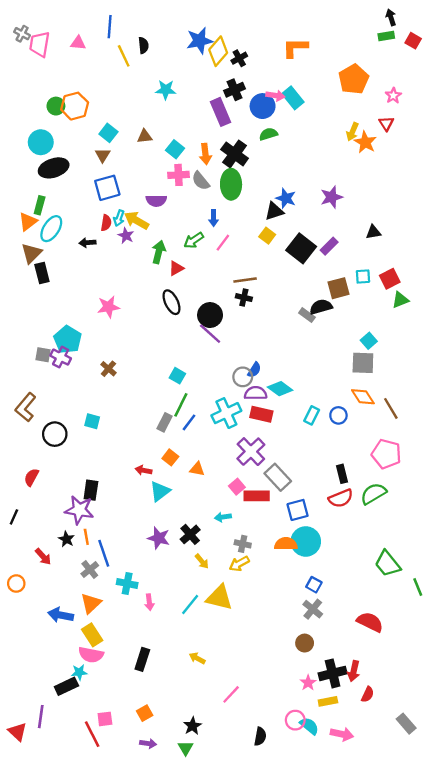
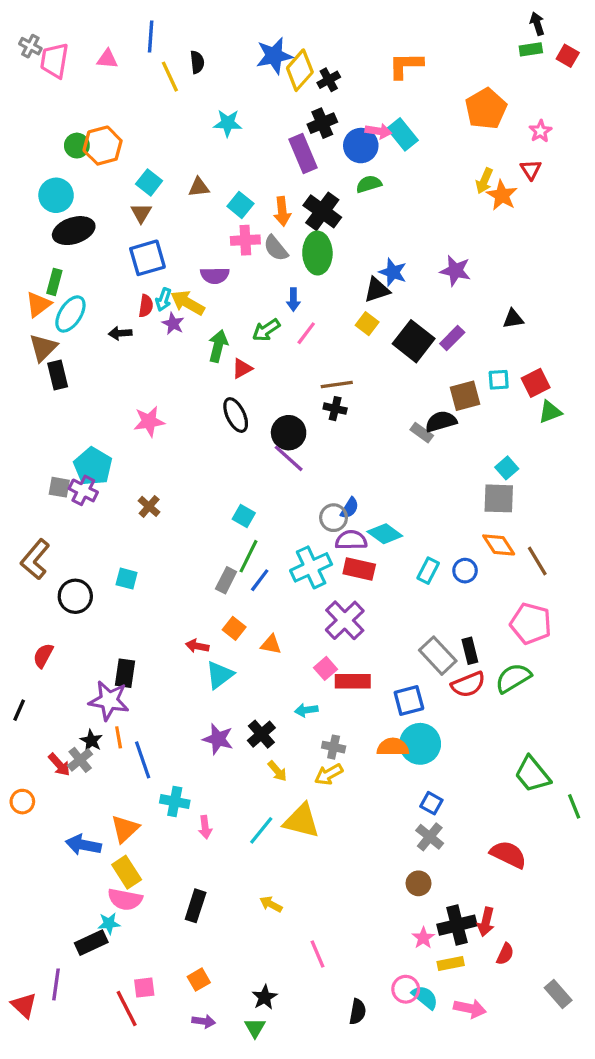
purple star: (331, 197) -> (455, 271), turned 30
gray rectangle: (278, 477) -> (438, 656), moved
gray cross: (90, 570) -> (80, 760), moved
pink line: (231, 694) -> (317, 954), turned -66

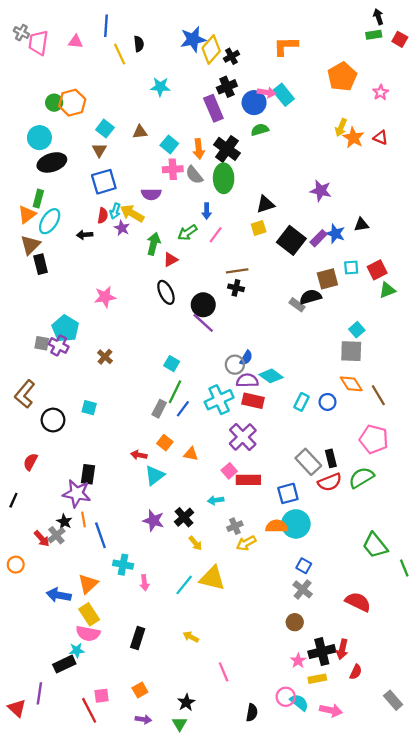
red triangle: (531, 170) -> (381, 138), moved, turned -35
blue star: (393, 272) -> (335, 234), moved
yellow square: (367, 324) -> (259, 228), turned 35
gray cross: (334, 747) -> (235, 526), turned -35
yellow arrow: (329, 774) -> (246, 543), moved

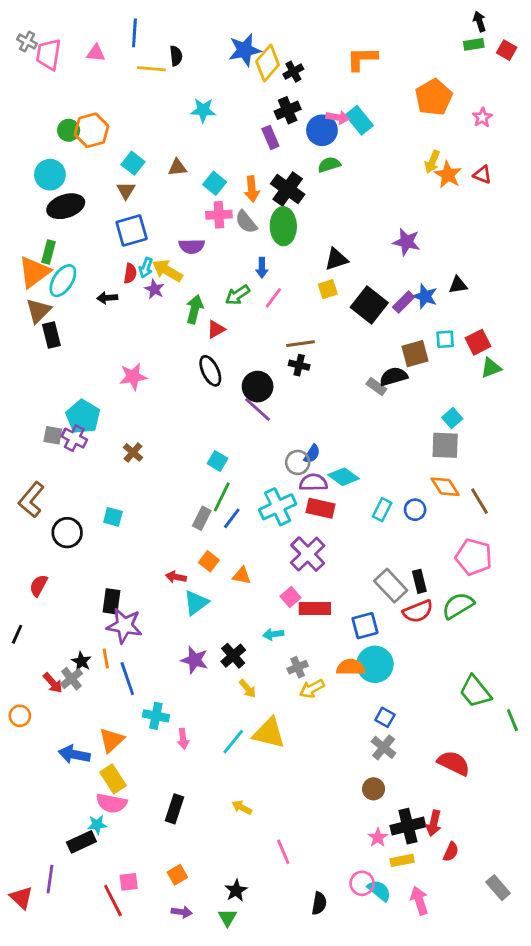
yellow line: (120, 54) -> (152, 69), turned -60
purple rectangle: (213, 108) -> (270, 137), size x0.7
orange triangle: (27, 214) -> (34, 272), size x1.4
purple star: (77, 493) -> (124, 626), moved
pink arrow: (331, 710) -> (419, 901), turned -120

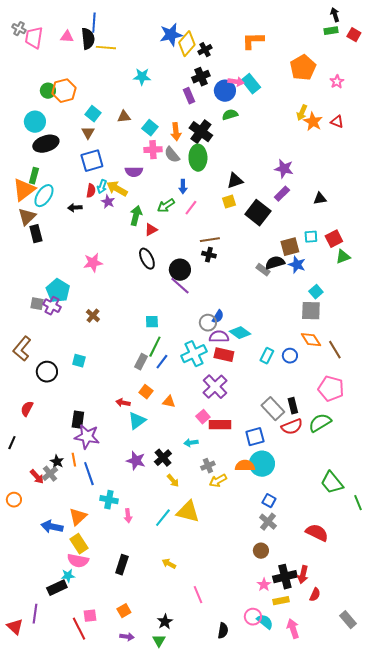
black semicircle: (176, 56) -> (88, 39), moved, size x1.5
blue star: (425, 296) -> (297, 265), moved
purple rectangle: (404, 302) -> (282, 194), moved
cyan square: (217, 461) -> (152, 322), turned -32

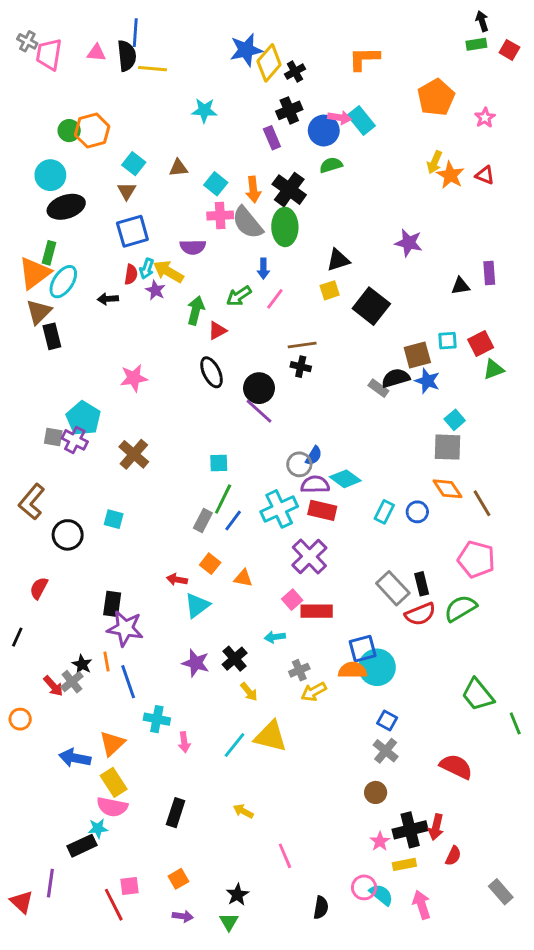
gray semicircle: (172, 155) -> (248, 223), size x1.4
purple rectangle: (282, 194) -> (489, 273), moved, turned -49
brown cross: (93, 316) -> (134, 454), size x1.5
blue square: (255, 437) -> (363, 649), moved

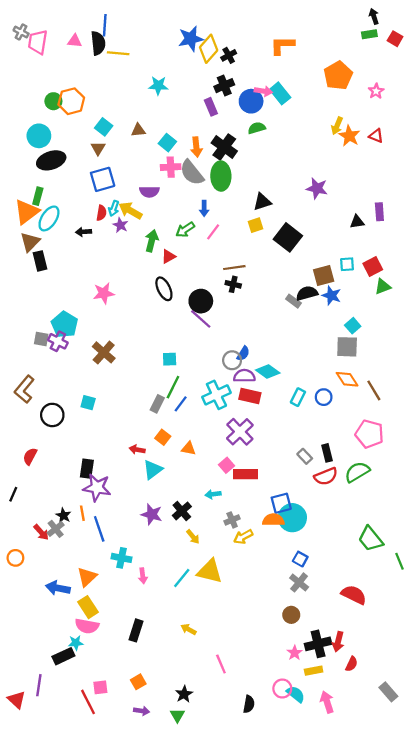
gray rectangle: (393, 588) -> (305, 456), size x0.6

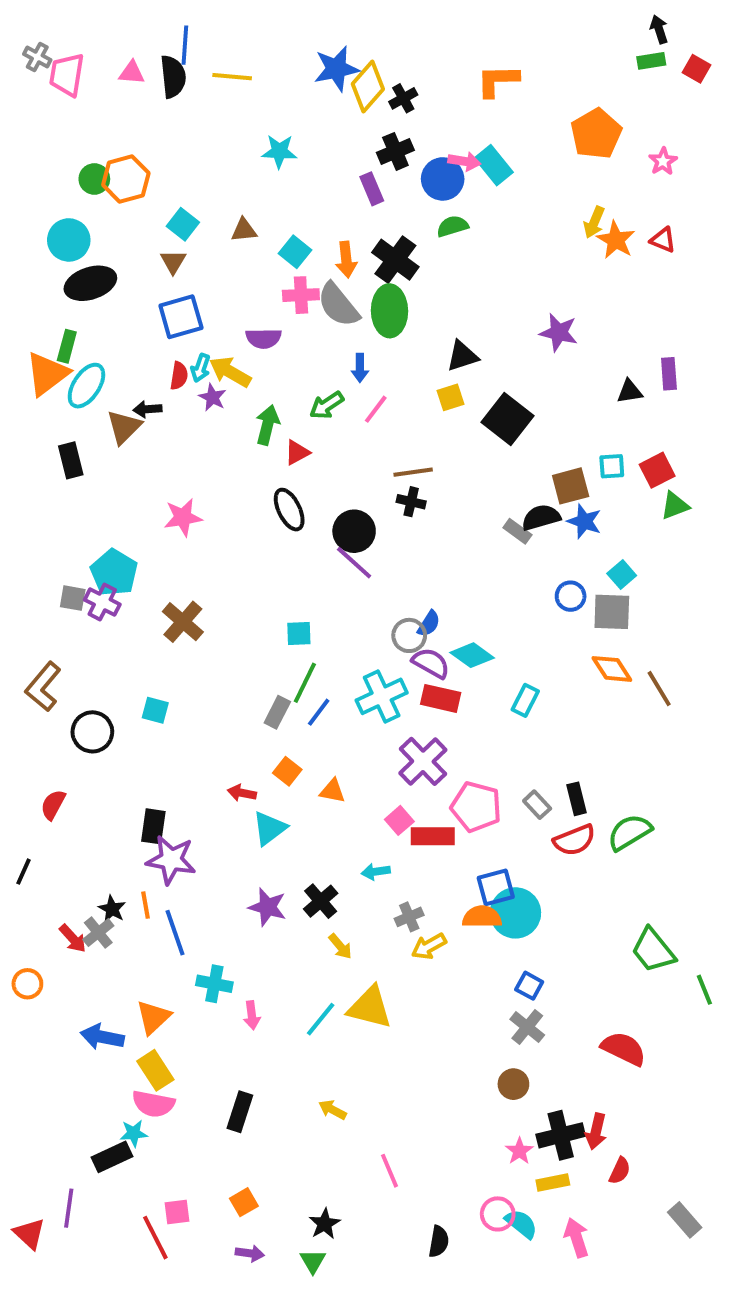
yellow line: (118, 53) -> (232, 77), moved
brown triangle: (30, 242) -> (124, 427), moved
purple semicircle: (244, 376) -> (431, 663), turned 30
blue circle: (324, 397) -> (571, 596), moved
pink pentagon: (369, 434) -> (476, 807), moved

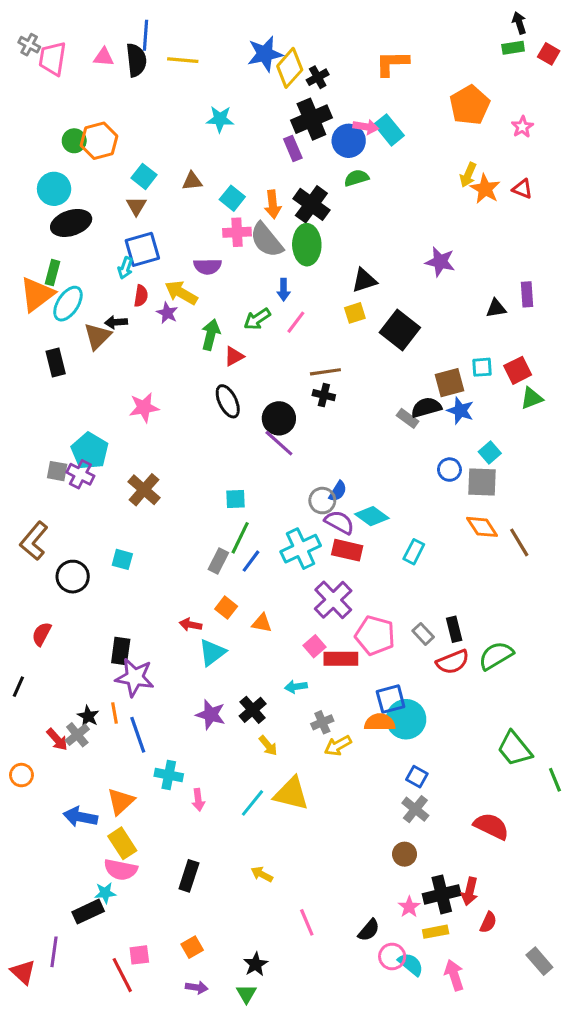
black cross: (395, 151) -> (311, 119), size x1.4
cyan arrow: (201, 368) -> (125, 268), moved
black semicircle: (439, 1242) -> (369, 930), moved, turned 30

